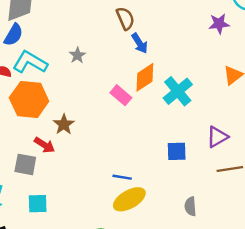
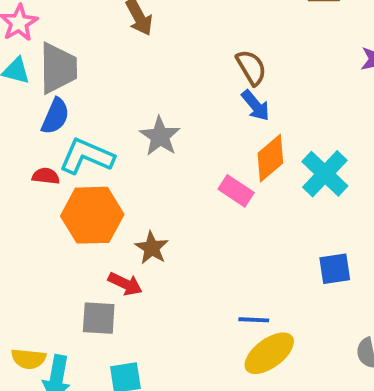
brown semicircle: (125, 18) -> (251, 67), moved
gray star: (77, 55) -> (160, 136), size x1.5

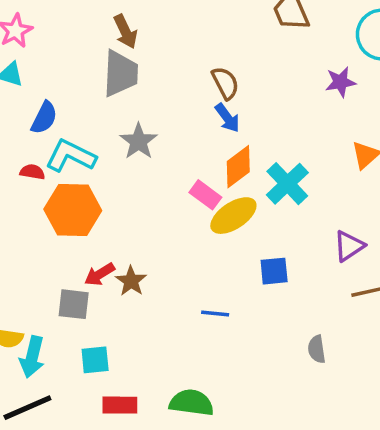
gray trapezoid: (58, 68) -> (121, 73), moved
brown star: (152, 248) -> (131, 281), moved
blue square: (335, 269) -> (274, 271), moved
red arrow: (125, 284) -> (100, 274), turned 120
yellow ellipse: (269, 353) -> (233, 216), moved

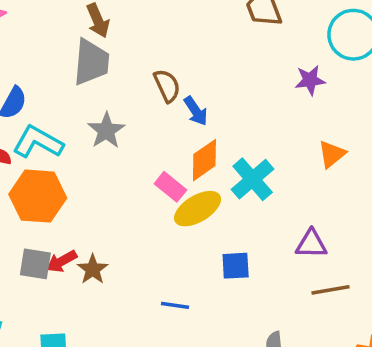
brown semicircle: (225, 83) -> (167, 86), moved
purple triangle: (349, 246) -> (311, 244), turned 32
gray square: (74, 304) -> (35, 264), moved

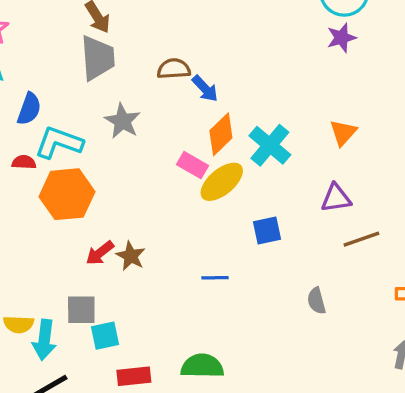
purple star: (310, 80) -> (341, 38), moved
brown semicircle: (167, 86) -> (174, 69), turned -60
orange triangle: (332, 154) -> (343, 133), moved
gray square: (35, 264) -> (81, 310), moved

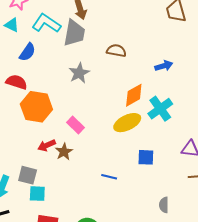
blue arrow: (205, 89) -> (164, 66), moved, turned -78
cyan L-shape: (59, 143) -> (46, 23), moved
red semicircle: (24, 162) -> (16, 82), size x1.5
pink rectangle: (192, 165) -> (75, 125), moved

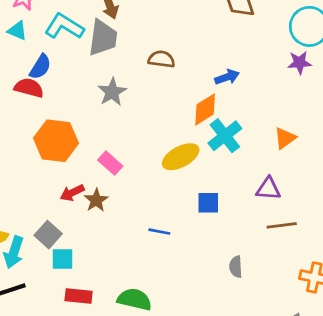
red semicircle: (16, 82) -> (29, 88), moved
orange diamond: (134, 95) -> (205, 109), moved
gray square: (28, 175) -> (48, 235), turned 30

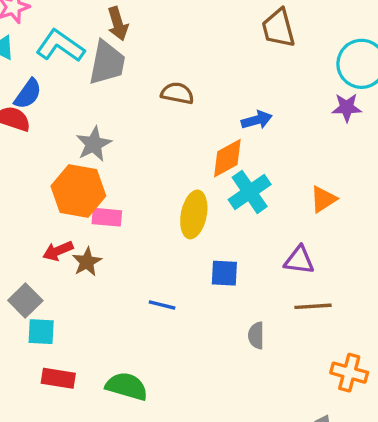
gray star: (112, 92) -> (94, 144), moved
orange hexagon: (56, 141) -> (78, 191), moved
yellow ellipse: (181, 157) -> (194, 214), turned -54
pink rectangle: (110, 163) -> (107, 217), turned -40
gray semicircle: (236, 267) -> (256, 335), moved

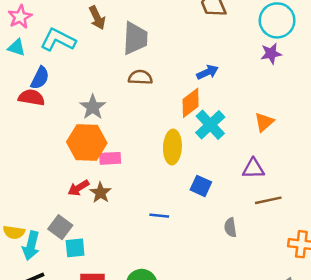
gray trapezoid: (107, 63) -> (135, 38), moved
brown semicircle: (177, 93) -> (140, 77), moved
blue square: (224, 273) -> (201, 186), turned 30

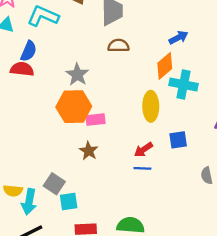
cyan cross: (210, 125) -> (184, 85), turned -32
blue square: (201, 186) -> (178, 140), turned -30
red arrow: (78, 188) -> (144, 150), moved

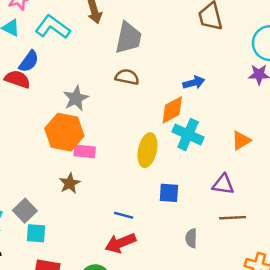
red arrow: (144, 150) -> (120, 243), moved, size x1.4

